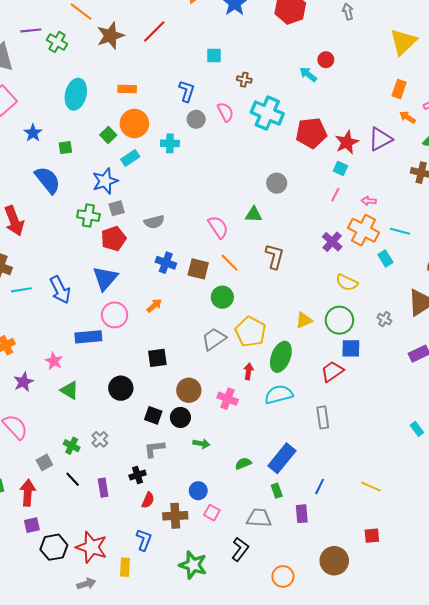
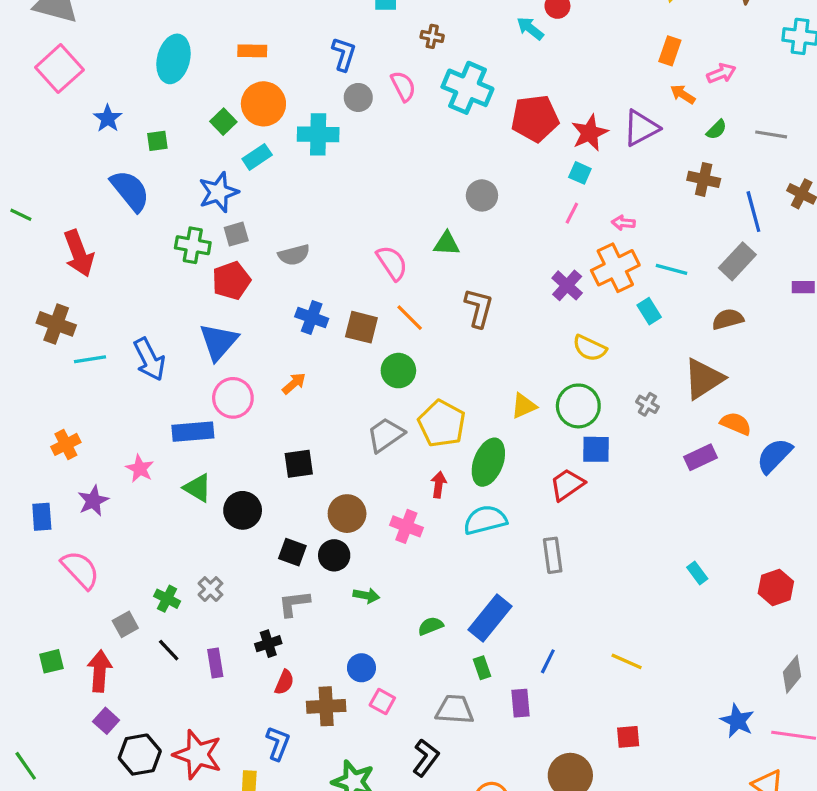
cyan cross: (170, 143) -> (318, 134), size x1.4
orange cross: (364, 230) -> (615, 268), turned 36
green triangle: (70, 390) -> (198, 488), moved
purple square: (32, 525) -> (106, 721), turned -35

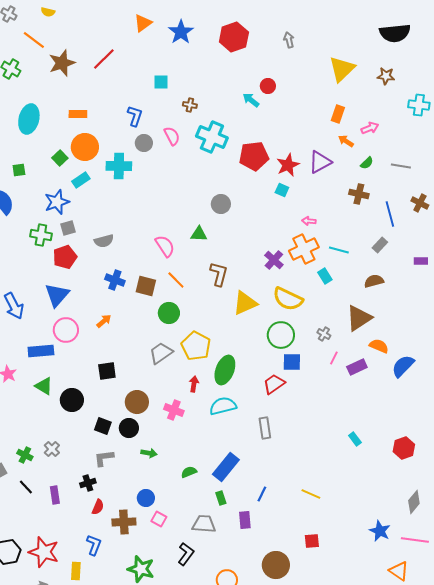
pink line: (572, 213) -> (334, 358), moved
gray rectangle: (737, 261) -> (380, 245), size x0.7
yellow semicircle: (590, 348) -> (288, 299), size x1.4
yellow triangle: (524, 406) -> (245, 303), moved, size x1.5

